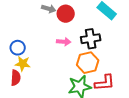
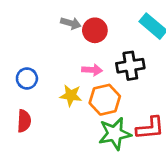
orange hexagon: (88, 63) -> (105, 100), moved
yellow star: (23, 64) -> (71, 95), moved

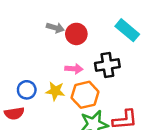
blue circle: (27, 78) -> (27, 90), moved
red semicircle: (24, 121) -> (14, 113), turned 78

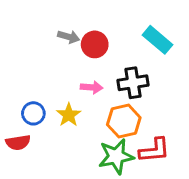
yellow star: (55, 91) -> (69, 115), turned 30
orange hexagon: (85, 95) -> (124, 121), moved

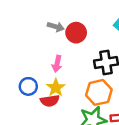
pink arrow: (92, 87) -> (57, 64), moved, turned 98
red semicircle: (18, 143) -> (50, 101), moved

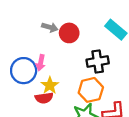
pink arrow: (57, 64) -> (41, 63), moved
blue circle: (28, 86) -> (24, 71), moved, size x1.5

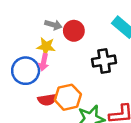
yellow star: (50, 85) -> (46, 46), moved, turned -30
orange hexagon: (91, 90) -> (68, 97), moved

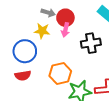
pink arrow: (44, 62) -> (65, 30), moved
red semicircle: (47, 100) -> (23, 76), moved

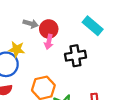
yellow star: (42, 31) -> (17, 49), moved

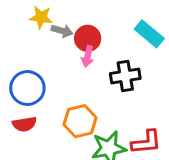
yellow star: (17, 49) -> (41, 17), moved

